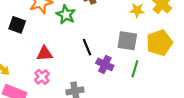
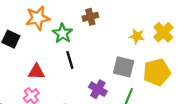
black line: (87, 47) -> (70, 60), moved

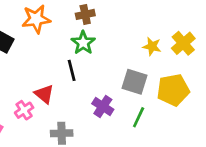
brown cross: (90, 17) -> (85, 14), moved
green star: (63, 33) -> (83, 43), moved
red triangle: (36, 72) -> (44, 94), moved, turned 36

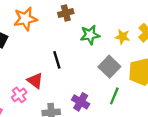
green star: (83, 43) -> (90, 35), moved, turned 30
gray square: (134, 82) -> (109, 67), turned 30
purple cross: (103, 106) -> (81, 102), moved

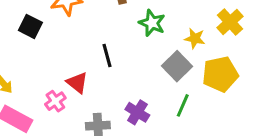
green star: (90, 35) -> (152, 23), turned 30
yellow star: (122, 37) -> (195, 38), moved

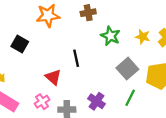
black square: (30, 26) -> (20, 44), moved
yellow star: (195, 38) -> (143, 37), moved
pink cross: (55, 101) -> (42, 102), moved

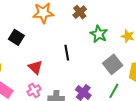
brown cross: (88, 13) -> (80, 12), turned -32
red triangle: (53, 77) -> (35, 67), moved

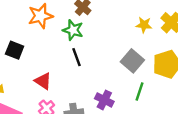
green star: (99, 34) -> (73, 30), moved

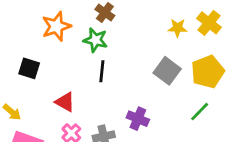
black line: (76, 57) -> (102, 71), turned 30
green line: (140, 91) -> (200, 112), moved, turned 30

